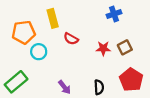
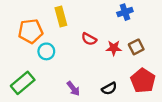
red semicircle: (71, 39) -> (89, 39), moved
black semicircle: (99, 87) -> (109, 88), turned 64

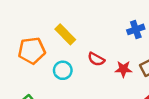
yellow rectangle: (61, 17) -> (65, 34), turned -30
cyan circle: (46, 51) -> (63, 70), moved

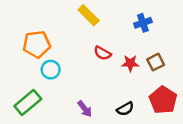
yellow rectangle: (65, 34) -> (89, 15), moved
cyan circle: (63, 70) -> (51, 70), moved

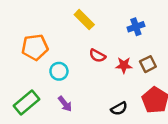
cyan circle: (51, 70) -> (59, 71), moved
purple arrow: (85, 109) -> (65, 104), moved

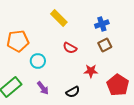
brown square: (148, 64) -> (105, 45), moved
red star: (124, 65) -> (91, 71), moved
black semicircle: (119, 109) -> (73, 92), moved

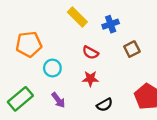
blue cross: (102, 24) -> (111, 24), moved
red star: (91, 71) -> (90, 79), moved
black semicircle: (73, 92) -> (105, 105), moved

